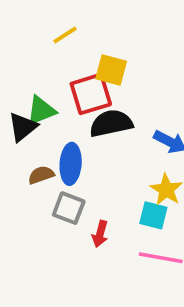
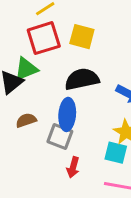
red square: (91, 94) -> (44, 38), moved
blue ellipse: (71, 164) -> (67, 114), moved
gray square: (69, 208) -> (60, 136), moved

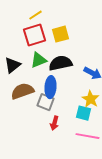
yellow square: (82, 37) -> (60, 34), turned -30
green triangle: (26, 69) -> (38, 60), moved
brown semicircle: (26, 120) -> (22, 91), size x1.6

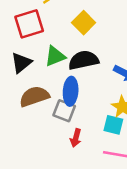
yellow square: (60, 34) -> (84, 23), turned -30
red square: (34, 35) -> (29, 24), moved

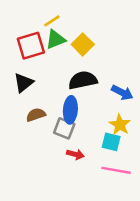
green triangle: (55, 56) -> (56, 39), moved
brown semicircle: (34, 96) -> (36, 115), size x0.7
red arrow: (76, 138) -> (75, 154), turned -91

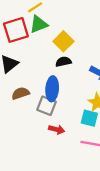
yellow square: (83, 44) -> (63, 41), moved
black semicircle: (83, 80) -> (63, 62), size x0.6

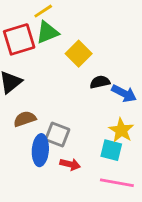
black semicircle: (63, 62) -> (100, 82), moved
blue ellipse: (52, 89) -> (40, 150), moved

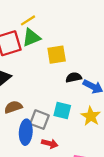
yellow square: (79, 54) -> (57, 55), turned 36
cyan square: (111, 150) -> (62, 110), moved

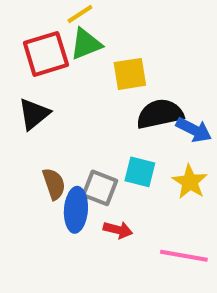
black semicircle: (74, 77) -> (160, 114), size x1.6
brown semicircle: (13, 107) -> (54, 184), moved, turned 90

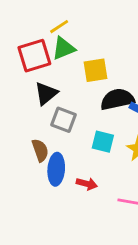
black triangle: (34, 114) -> (46, 94), moved
gray square: (100, 188) -> (63, 120), moved

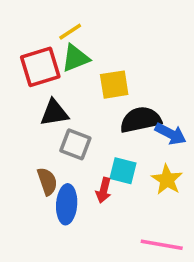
black triangle: (46, 94) -> (54, 113), turned 30
red arrow: (87, 184) -> (104, 190), moved, turned 90

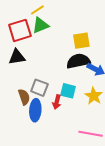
yellow square: (114, 85) -> (81, 41), moved
black triangle: (54, 113) -> (17, 57), moved
gray square: (75, 144) -> (39, 88), moved

